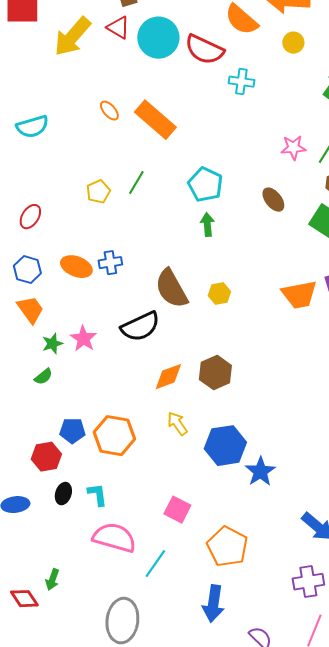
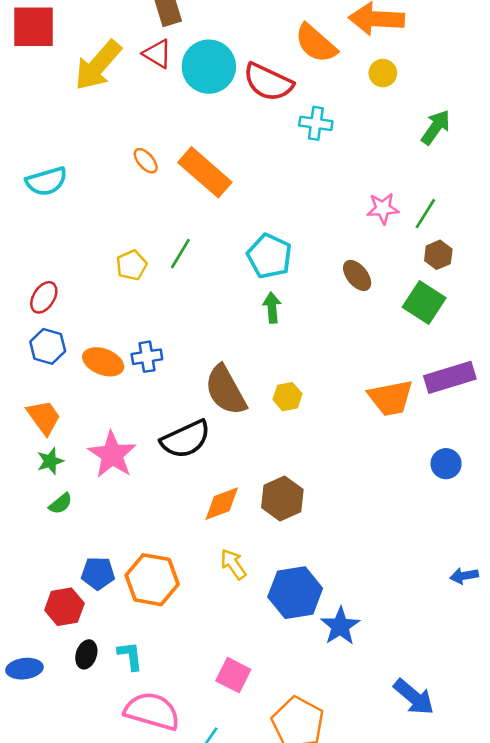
blue hexagon: (27, 270) -> (48, 346), moved
pink star: (83, 339) -> (112, 455), size x1.4
green star: (52, 344) -> (50, 461), moved

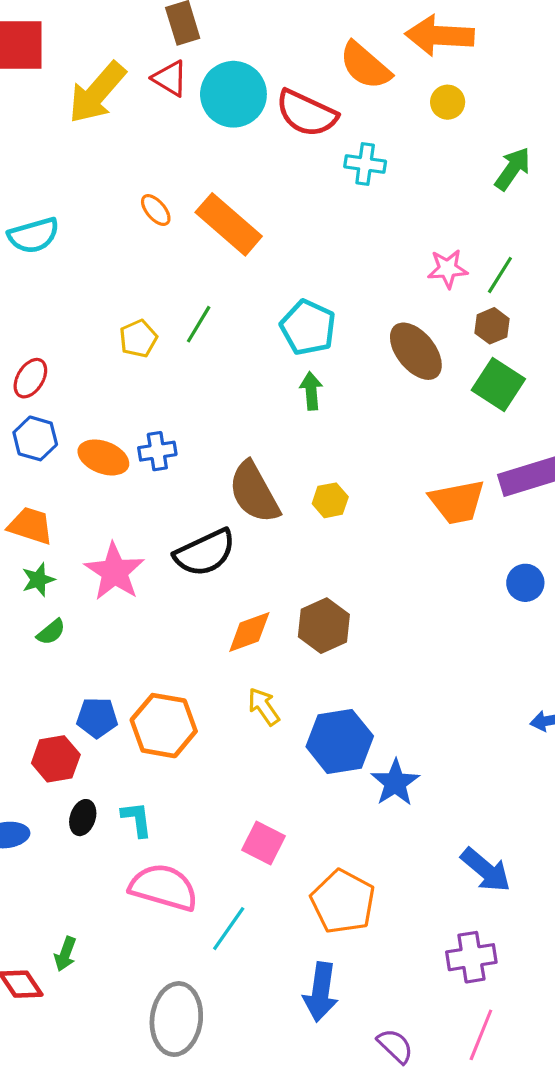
brown hexagon: (438, 255) -> (492, 326), moved
brown ellipse: (357, 275) -> (416, 351), size x1.5
orange trapezoid: (44, 417) -> (30, 526), turned -36

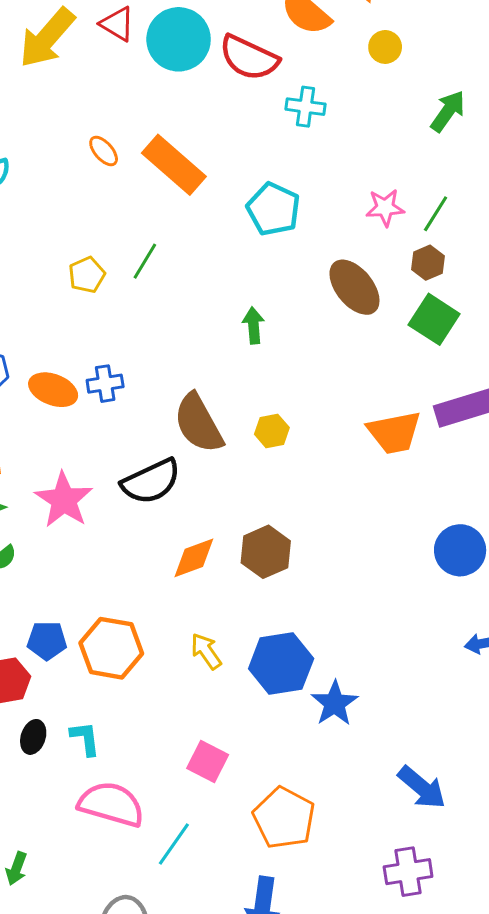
cyan pentagon: (308, 327) -> (273, 209), moved
blue circle: (525, 583) -> (460, 550), moved, size x1.4
yellow arrow: (264, 707) -> (206, 651), moved

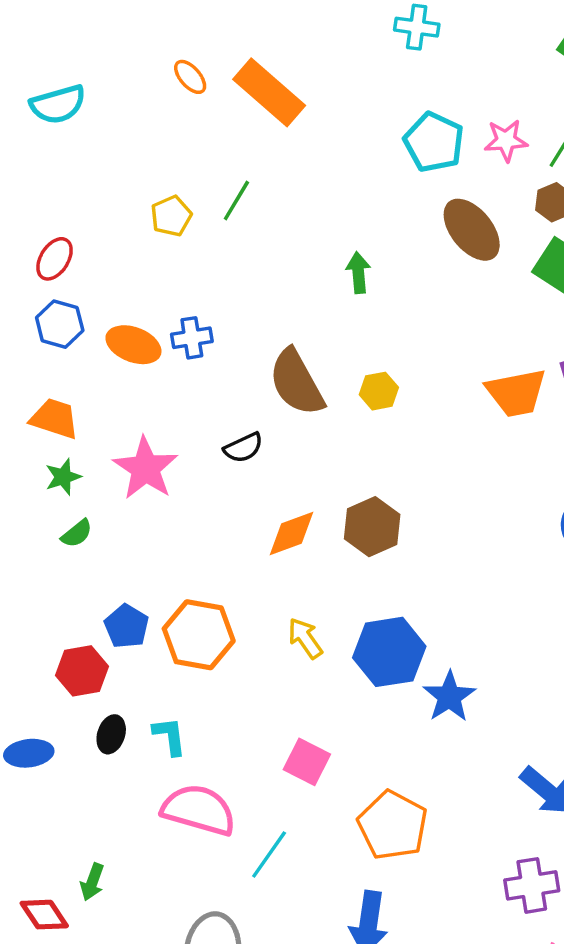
cyan pentagon: (273, 209) -> (434, 142), moved
black semicircle: (151, 481) -> (243, 448), size x0.6
blue pentagon: (47, 641) -> (127, 626), turned 30

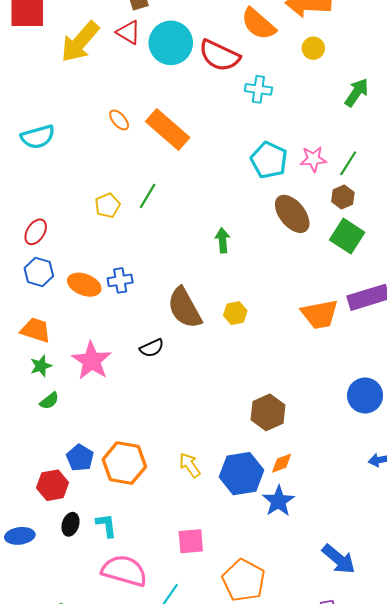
brown hexagon: (372, 527) -> (268, 412), moved
orange diamond: (291, 534) -> (282, 463), moved, size x0.7
pink square: (307, 762) -> (191, 541), turned -32

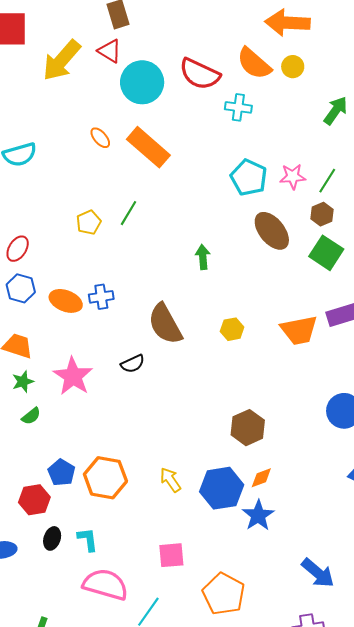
orange semicircle: (258, 24) -> (254, 63), moved
cyan circle: (171, 43) -> (142, 82), moved
yellow hexagon: (235, 313) -> (232, 329), moved

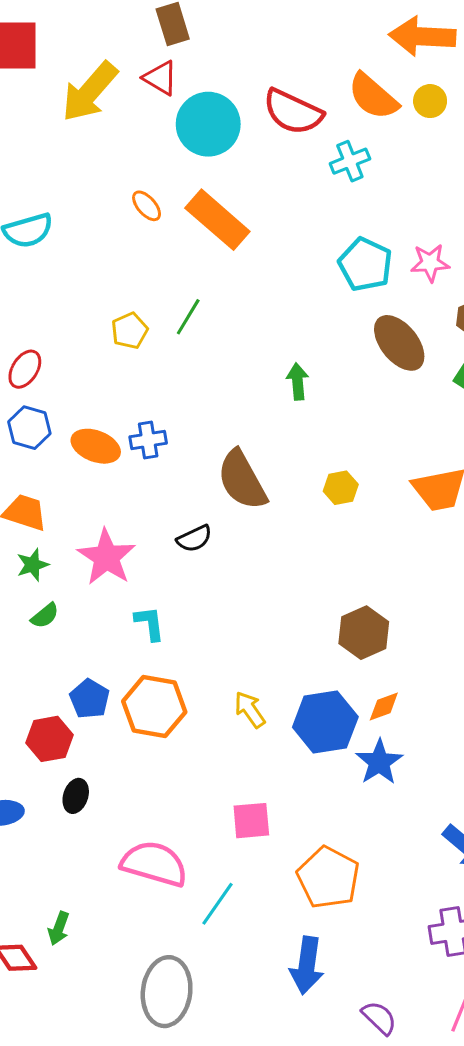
cyan cross: (238, 107) -> (350, 161), turned -30
cyan L-shape: (88, 539) -> (150, 623), moved

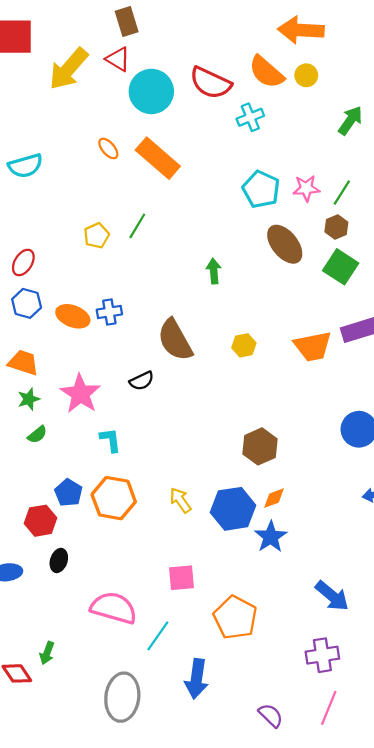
blue arrow: (307, 965) -> (197, 679), moved

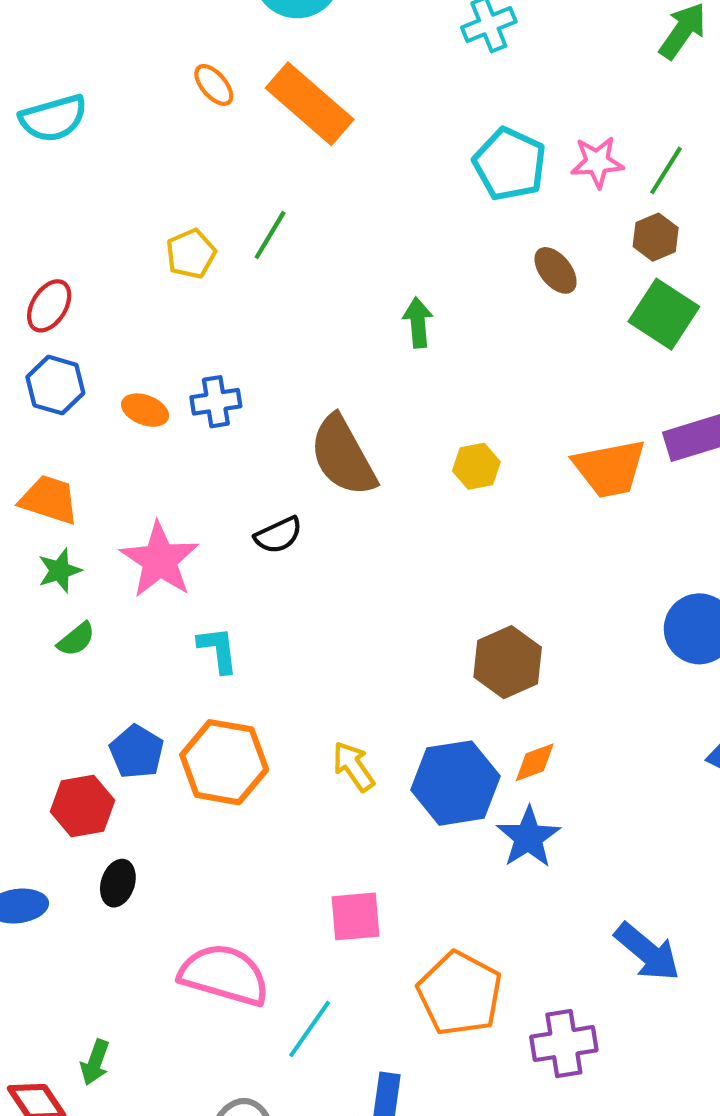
brown ellipse: (285, 244) -> (556, 270), size x0.6
orange ellipse: (73, 316) -> (145, 410), size x0.7
purple cross: (322, 655) -> (564, 1044), moved

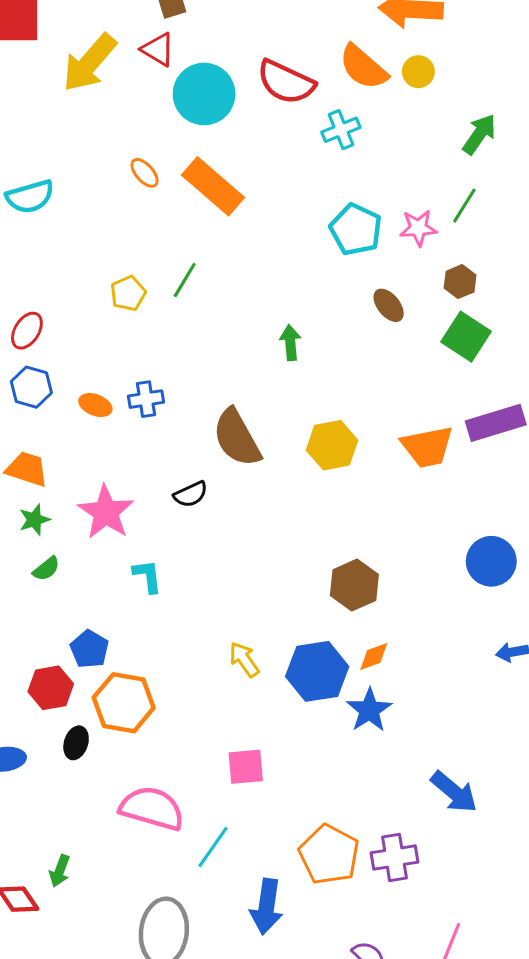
green line: (666, 170) -> (464, 206), moved
yellow hexagon: (476, 466) -> (332, 445), size x1.5
orange hexagon: (224, 762) -> (124, 703), moved
orange pentagon: (460, 994) -> (329, 854), moved

